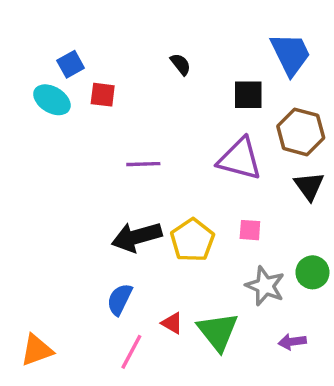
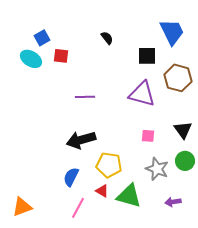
black triangle: (309, 186) -> (183, 130), moved
yellow pentagon: (192, 240) -> (109, 165), moved, turned -30
green triangle: (218, 332) -> (129, 196), turned -36

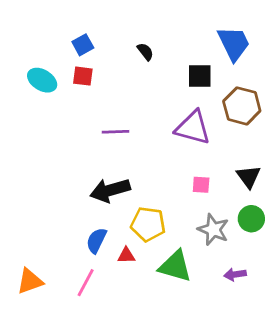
blue square: (42, 38) -> (83, 45), moved
red triangle: (102, 191) -> (126, 255), moved, turned -32
pink line: (78, 208) -> (86, 283), moved

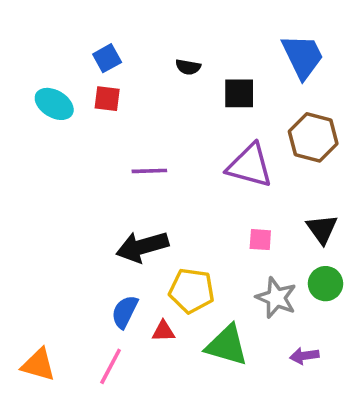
black semicircle: (145, 52) -> (188, 67), turned 138
black square: (200, 76) -> (239, 93), moved
orange triangle: (30, 281) -> (38, 365), turned 36

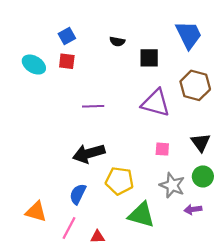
red triangle: (163, 331) -> (98, 237), moved
purple arrow: (304, 356) -> (193, 209), moved
orange triangle: (38, 365) -> (36, 212), moved

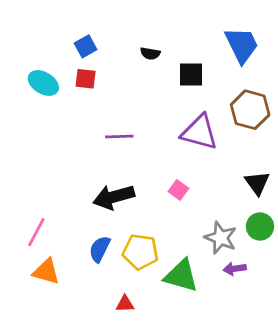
pink square: (162, 149) -> (178, 190), moved, turned 32
yellow pentagon: (119, 181) -> (140, 252), moved
purple arrow: (193, 209) -> (235, 269), moved
pink line: (69, 228) -> (36, 232), moved

